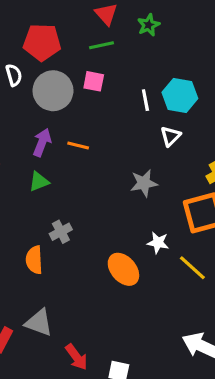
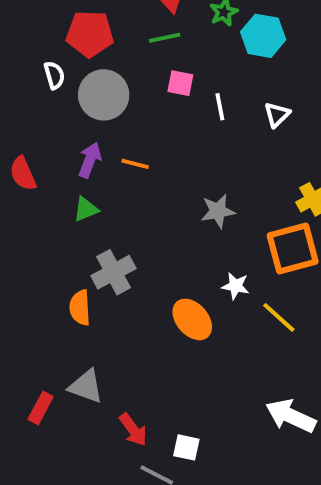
pink square: (94, 81) -> (180, 83), moved
cyan hexagon: (180, 95) -> (263, 36), moved
white triangle: (170, 136) -> (277, 115), moved
gray cross: (61, 232) -> (113, 272), size x1.5

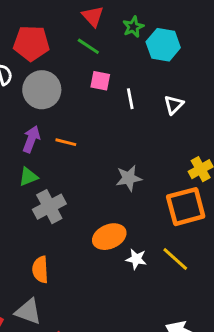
green line: (165, 38) -> (88, 46), turned 45
gray cross: (113, 272) -> (49, 207), moved
white star: (236, 286) -> (136, 259), moved
orange semicircle: (80, 308) -> (40, 270), moved
orange ellipse: (192, 319) -> (109, 237), moved, turned -72

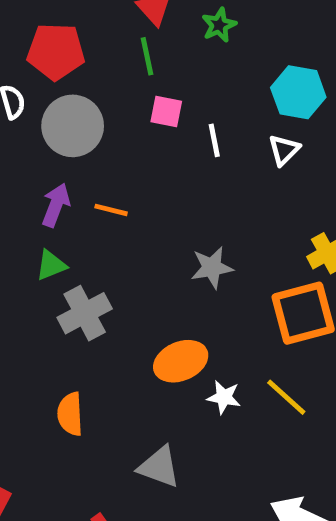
cyan hexagon: (163, 45) -> (298, 92), moved
green line: (88, 46) -> (147, 56), turned 45
gray triangle: (28, 312) -> (159, 467), moved

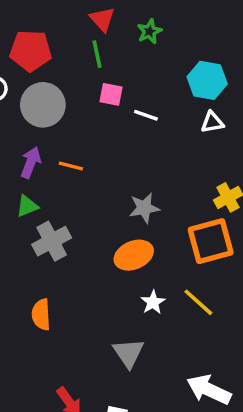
white line: (214, 140) -> (146, 115), turned -60
white triangle: (284, 150) -> (212, 122), moved, turned 35
orange ellipse: (181, 361) -> (134, 255), moved
white star: (224, 397) -> (153, 302), turned 30
gray triangle: (159, 467) -> (128, 353), moved, turned 36

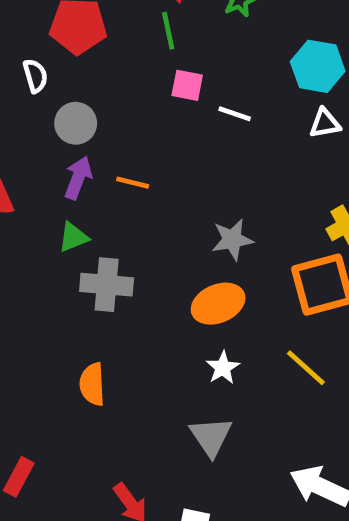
gray circle: (43, 105) -> (76, 123), moved, size x0.7
gray cross: (52, 241) -> (107, 285), turned 33
white star: (153, 302) -> (223, 368), moved

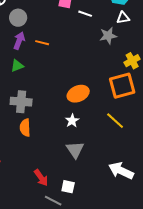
gray star: (232, 240) -> (108, 36), moved
gray cross: (107, 285) -> (21, 102), moved
white star: (223, 368) -> (72, 121), moved

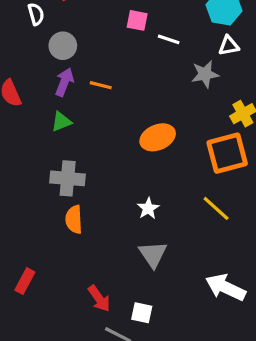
orange ellipse: (78, 94) -> (158, 137), moved

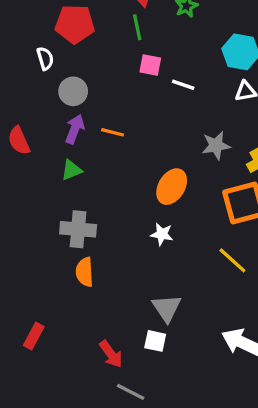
gray star: (205, 74) -> (216, 146), moved
orange ellipse: (158, 137) -> (172, 187), turned -36
white star: (148, 208) -> (162, 234), moved, turned -30
white square: (142, 313) -> (155, 341), moved

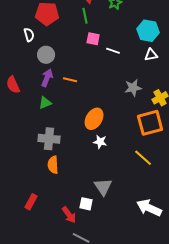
orange ellipse: (172, 187) -> (94, 119), moved
red rectangle: (34, 336) -> (31, 202), moved
white square: (155, 341) -> (86, 204), moved

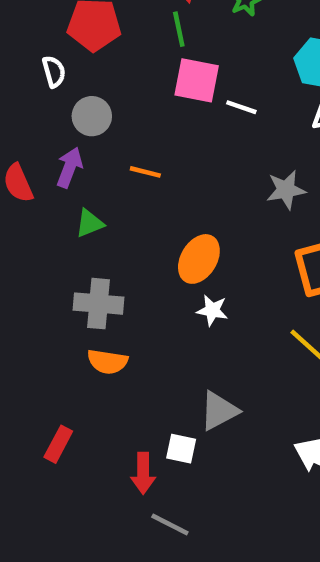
pink square: (93, 39) -> (197, 80), size x1.5
purple arrow: (47, 78) -> (69, 167), moved
orange semicircle: (53, 165) -> (107, 362), turned -78
gray triangle: (103, 187) -> (219, 411), turned 36
red arrow: (69, 215) -> (143, 473), turned 36

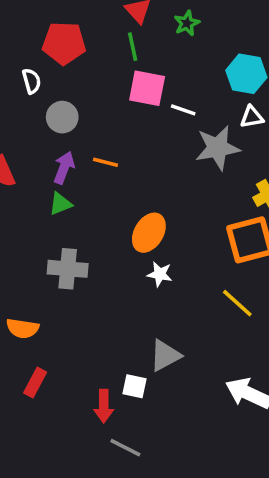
purple arrow: (69, 167) -> (64, 168), moved
gray star: (286, 190) -> (217, 148), moved, size x1.4
orange semicircle: (107, 362) -> (22, 328), moved

